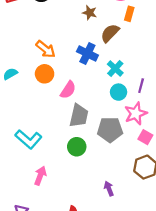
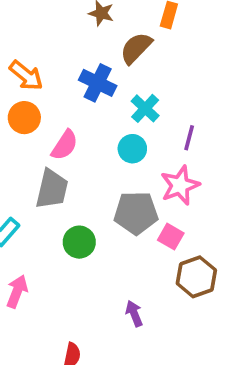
cyan circle: (119, 92) -> (132, 149), moved
gray trapezoid: (79, 116) -> (52, 189), moved
pink square: (145, 137) -> (171, 237), moved

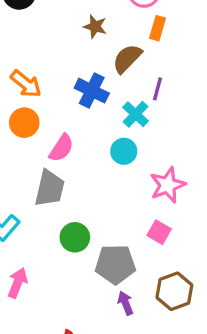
purple line: (189, 138) -> (157, 89), moved
gray pentagon: (136, 213) -> (115, 264), moved
brown hexagon: (196, 277) -> (174, 291), moved

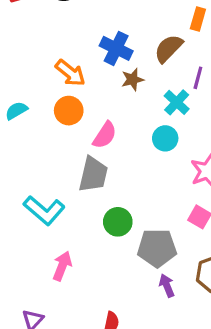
brown star: (95, 26) -> (132, 79), moved, turned -30
blue cross: (92, 91) -> (116, 48), moved

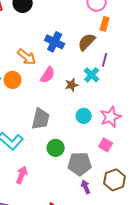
brown star: (132, 79) -> (72, 85), moved
orange circle: (69, 111) -> (13, 80), moved
pink semicircle: (105, 135) -> (48, 75), moved
cyan circle: (165, 138) -> (84, 116), moved

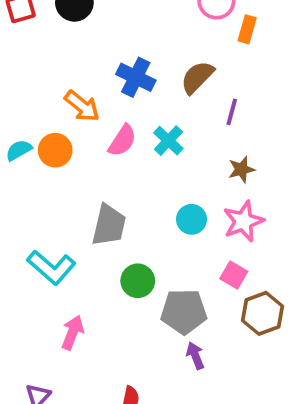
orange rectangle: (105, 24) -> (247, 29), moved
cyan cross: (92, 75) -> (168, 141), moved
brown star: (72, 85) -> (241, 169), moved
brown hexagon: (115, 180) -> (263, 313), moved

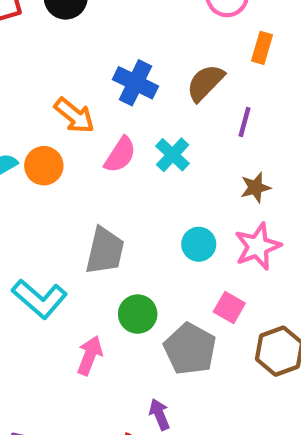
orange rectangle: (247, 29) -> (262, 48), moved
pink square: (234, 275) -> (229, 307), moved
gray pentagon: (184, 311) -> (190, 349), turned 30
pink arrow: (72, 333) -> (90, 355), moved
purple arrow: (195, 356) -> (159, 414), moved

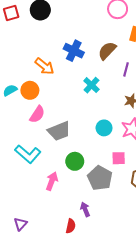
pink semicircle: (120, 155) -> (37, 114), moved
gray trapezoid: (105, 251) -> (59, 131), turned 55
pink square: (229, 307) -> (119, 158), turned -32

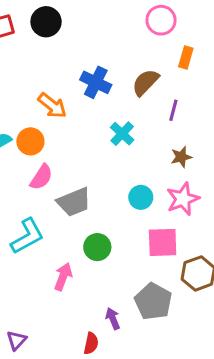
cyan L-shape: (28, 154) -> (27, 236), turned -70
pink square: (119, 158) -> (163, 242), size x1.5
gray pentagon: (100, 178) -> (153, 301), moved

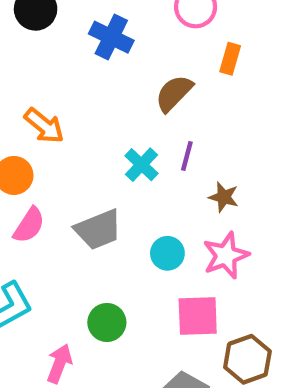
blue cross: (96, 82) -> (111, 37), moved
purple line: (173, 110) -> (187, 156), moved
brown star: (181, 157) -> (224, 197), turned 30
gray trapezoid: (74, 202) -> (98, 230), moved

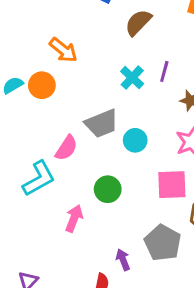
brown semicircle: (174, 93) -> (138, 23), moved
pink semicircle: (29, 225) -> (66, 148), moved
cyan circle: (167, 253) -> (135, 140), moved

